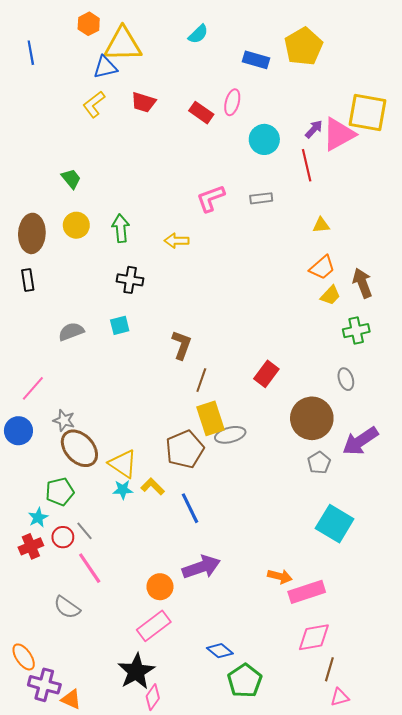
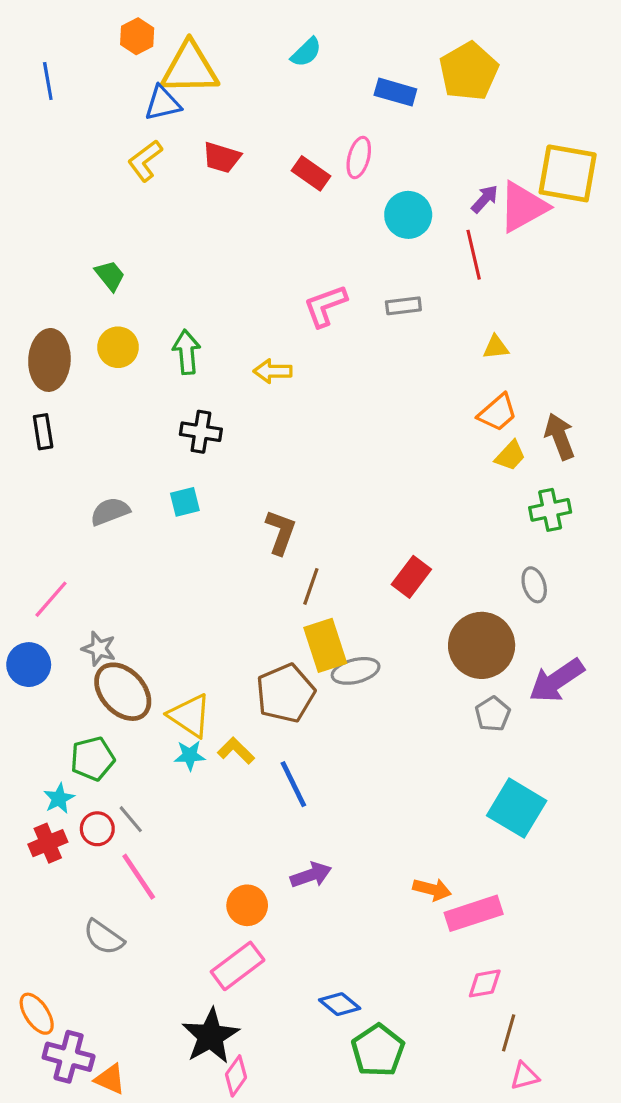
purple arrow: (201, 567) -> (311, 875), size x0.7
pink diamond: (314, 637) -> (485, 983), size x0.7

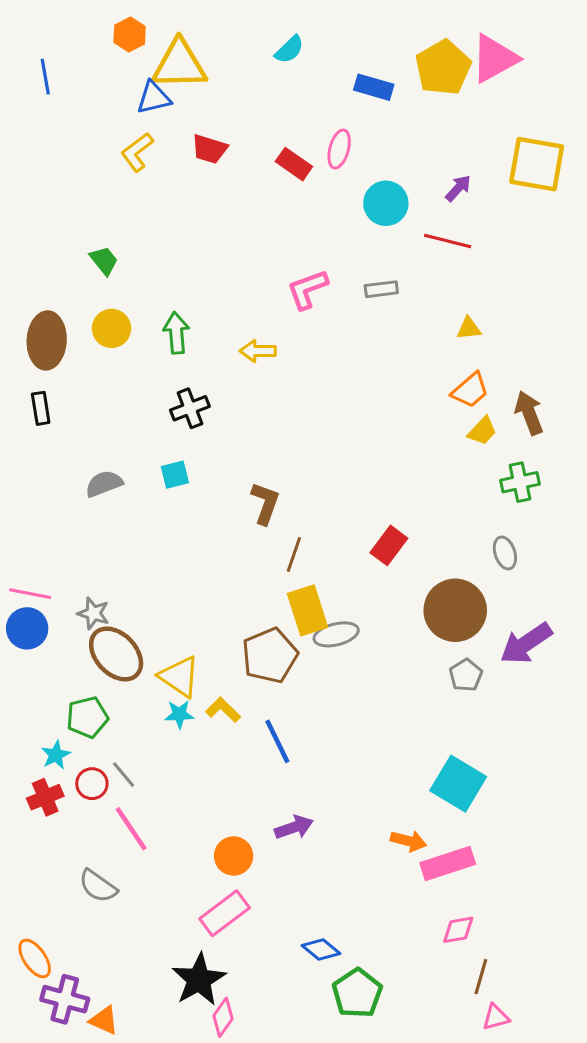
pink triangle: (523, 207) -> (494, 59), moved
red line: (474, 255) -> (448, 241), turned -63
black cross: (201, 432) -> (190, 408), turned -30
pink line: (51, 599) -> (30, 594), moved, turned 60
cyan square: (517, 808) -> (458, 784), moved

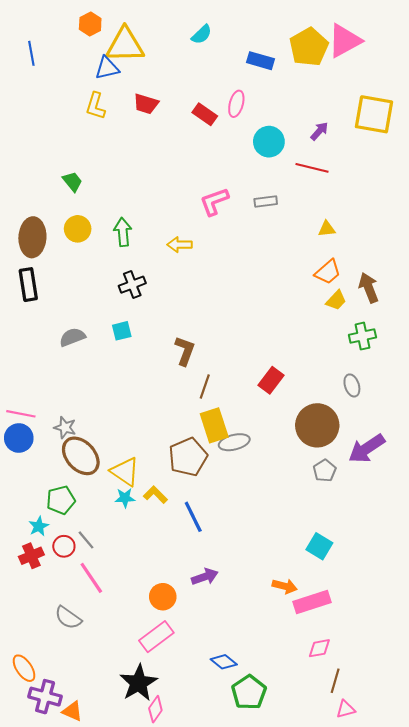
yellow L-shape: (137, 152) -> (95, 106), turned -36
black rectangle: (41, 408) -> (28, 285), size x1.4
cyan square: (458, 784) -> (319, 546), size x0.7

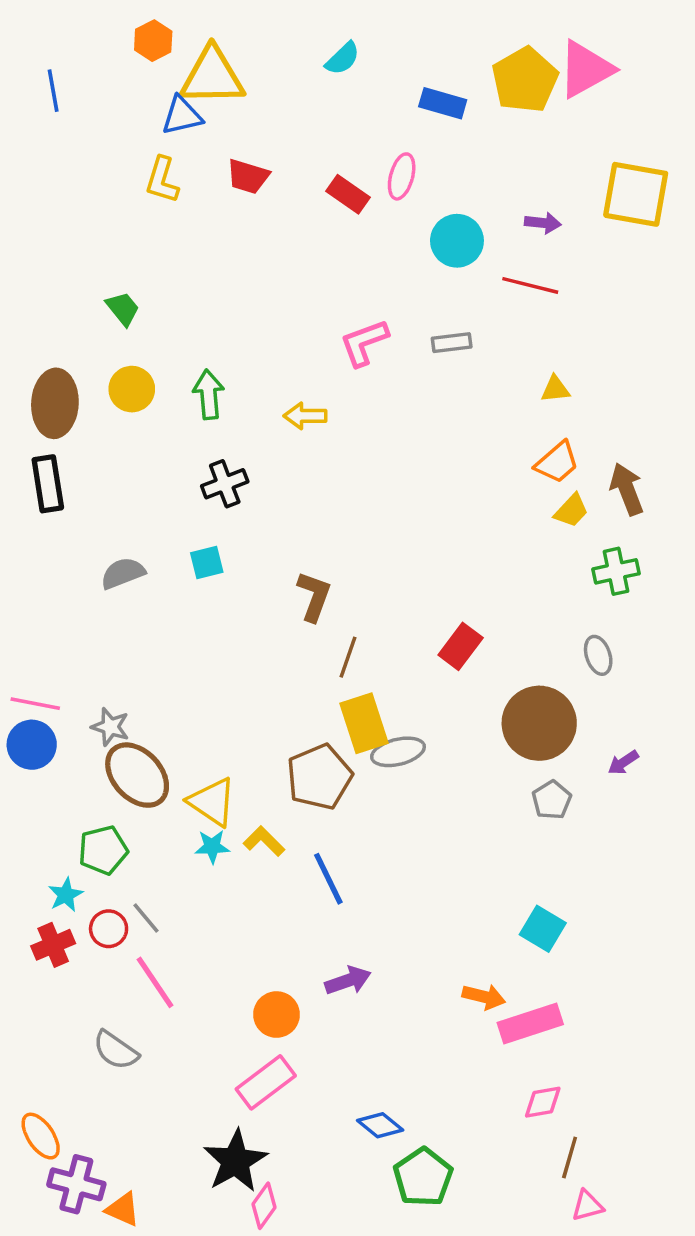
purple arrow: (319, 131) -> (543, 223), turned 54
purple arrow: (367, 449) -> (623, 763), size x0.5

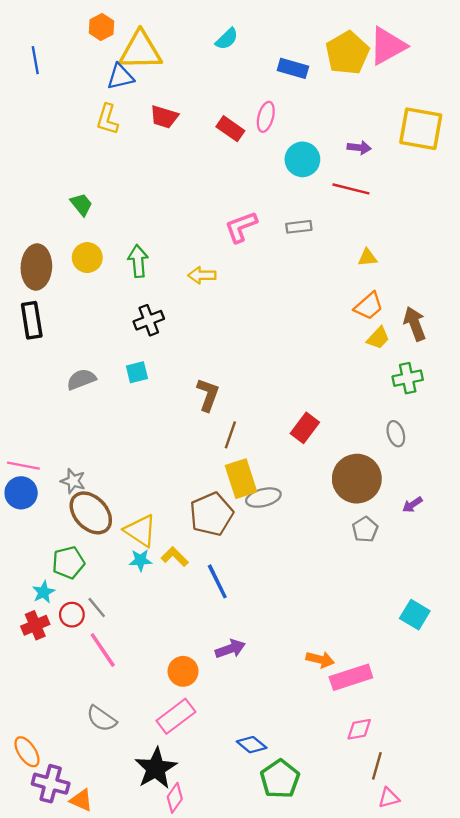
cyan square: (543, 929) -> (415, 615), moved
gray semicircle: (116, 1050) -> (101, 719), moved

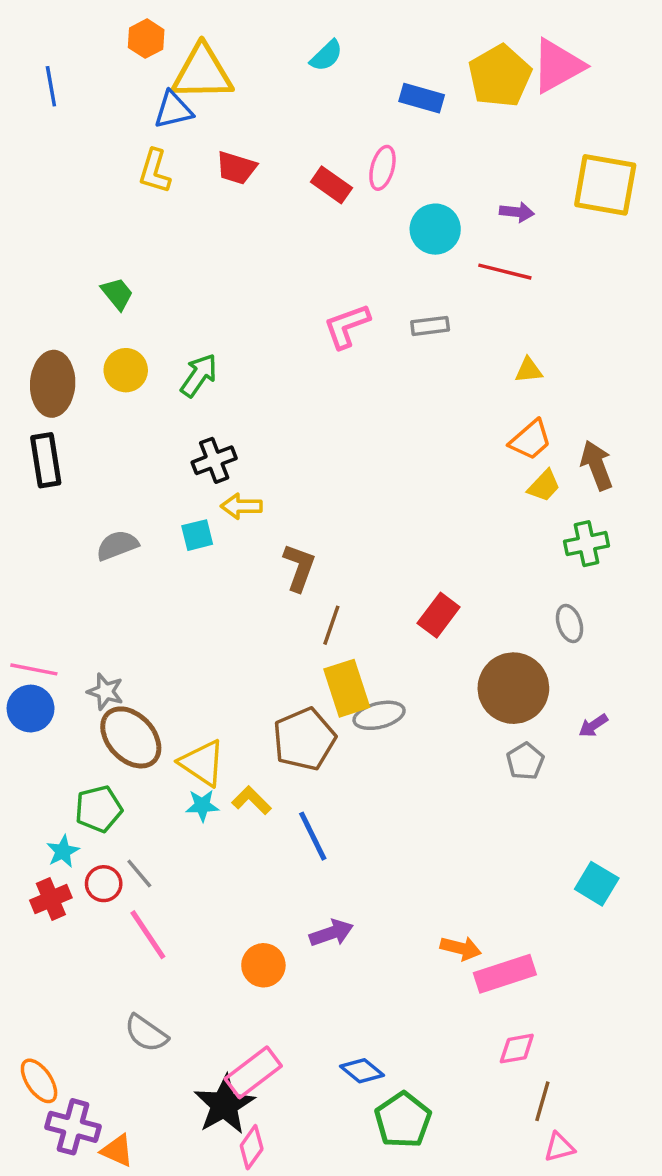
green arrow: (138, 261) -> (199, 375), turned 40
yellow arrow: (202, 275) -> (241, 506), moved
pink rectangle: (176, 716) -> (253, 1072), moved

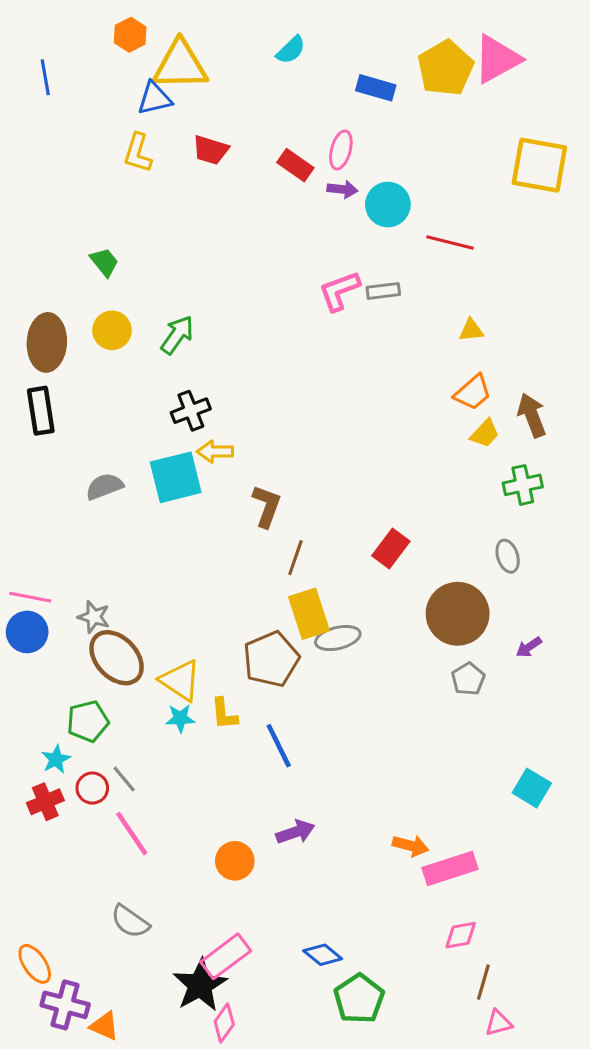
purple arrow: (517, 212) -> (342, 189), moved
pink L-shape: (347, 326) -> (339, 291), moved
cyan square: (197, 535) -> (176, 477), size x1.8
yellow L-shape: (252, 800) -> (224, 714), turned -140

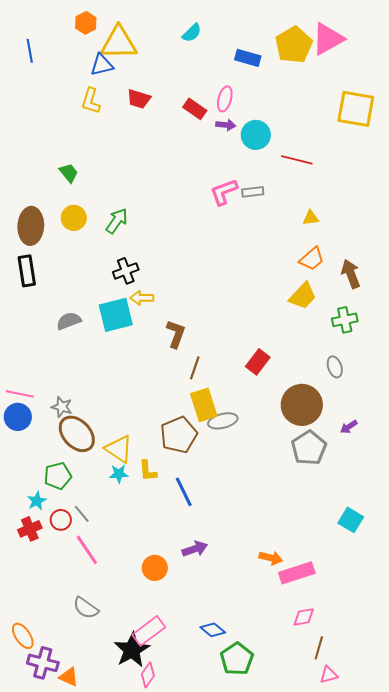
yellow trapezoid: (485, 433) -> (303, 296), moved, size x1.4
gray pentagon: (468, 679) -> (309, 448), size x1.6

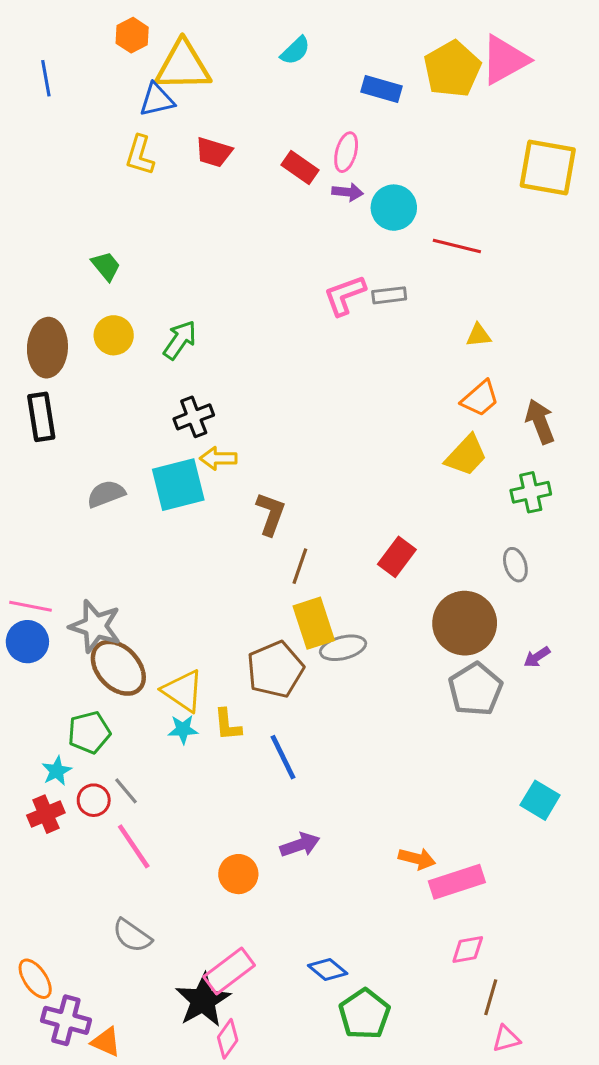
gray star: (62, 407) -> (95, 626), size x1.6

